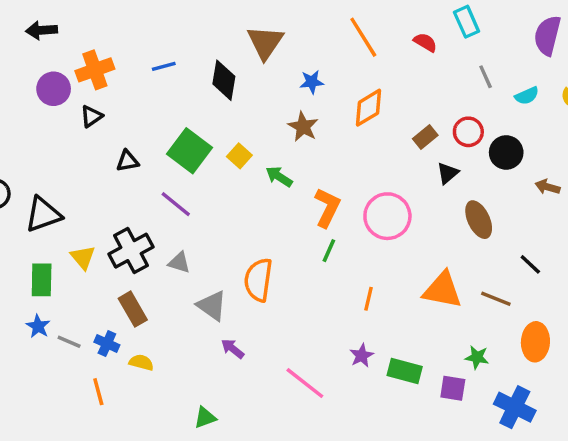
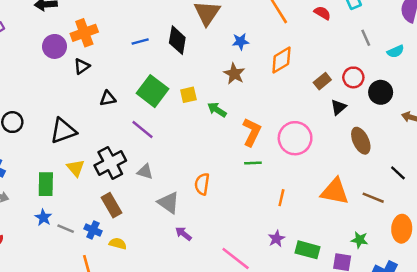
blue line: (164, 66) -> (140, 41), moved
yellow square: (239, 156) -> (188, 95), turned 35
black triangle: (43, 214) -> (63, 131), moved
green line: (329, 251) -> (253, 163), turned 63
orange semicircle: (258, 280) -> (202, 184), size x0.7

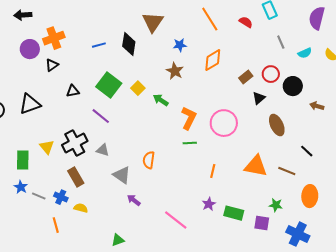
yellow square: (188, 95) -> (138, 88), turned -32
black triangle: (63, 131) -> (30, 104), moved

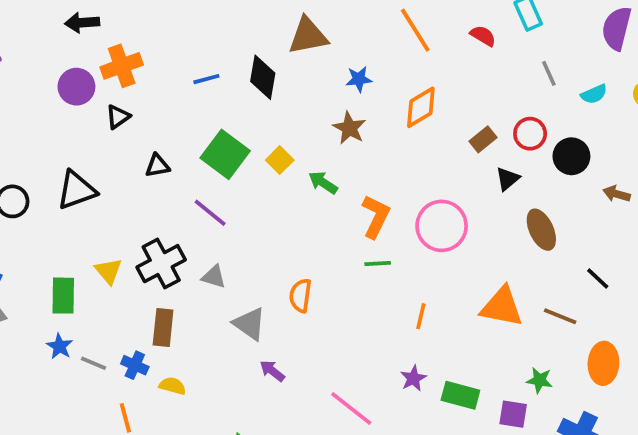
black arrow: (23, 15) -> (82, 23), moved
brown triangle: (153, 22) -> (308, 36), turned 45
brown rectangle: (76, 177) -> (163, 328), turned 36

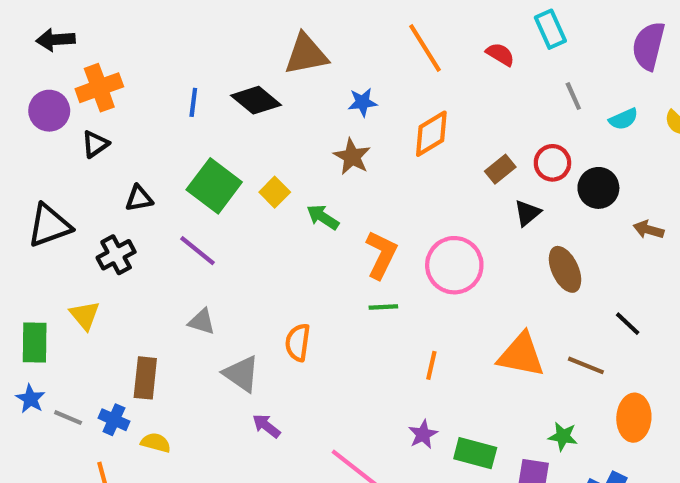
black diamond: (263, 77) -> (256, 100), turned -60
blue line: (206, 79) -> (193, 102), turned -68
black cross: (161, 264) -> (116, 255), moved, size x0.7

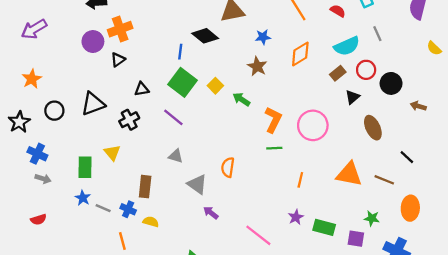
blue line: (193, 102) -> (180, 52), moved
cyan semicircle: (623, 119) -> (347, 46), moved, size x1.6

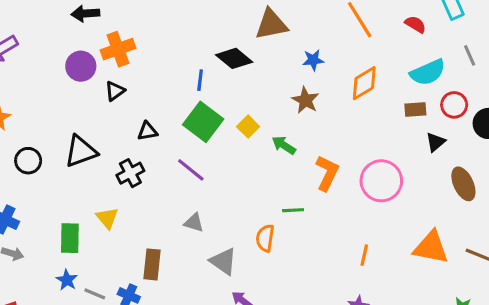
brown rectangle: (338, 73) -> (415, 110), turned 35
green line: (274, 148) -> (293, 210), moved

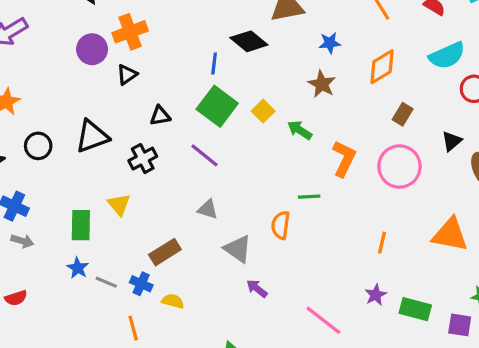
brown rectangle: (415, 110) -> (403, 114), moved, turned -55
black triangle: (436, 142) -> (452, 141), moved
brown rectangle: (152, 264) -> (165, 252), turned 52

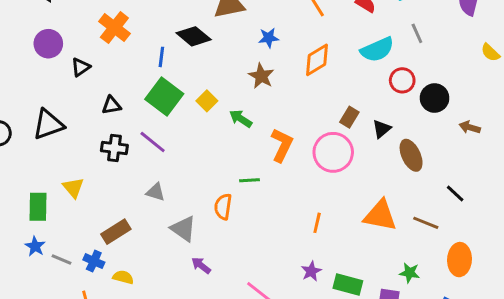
orange cross: (130, 32) -> (114, 28), moved, turned -32
brown rectangle: (403, 114) -> (349, 117), moved
black cross: (143, 159) -> (114, 148), moved, turned 35

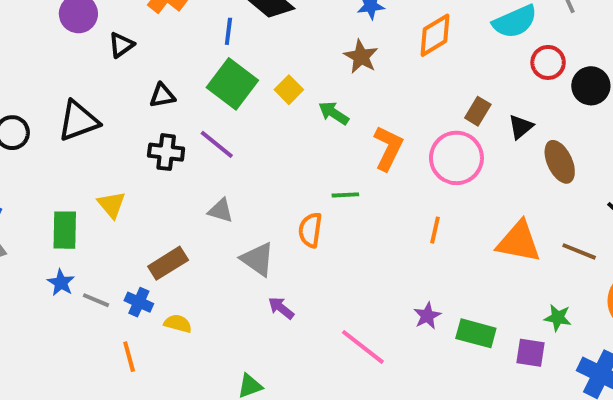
orange line: (317, 223) -> (435, 230), moved

